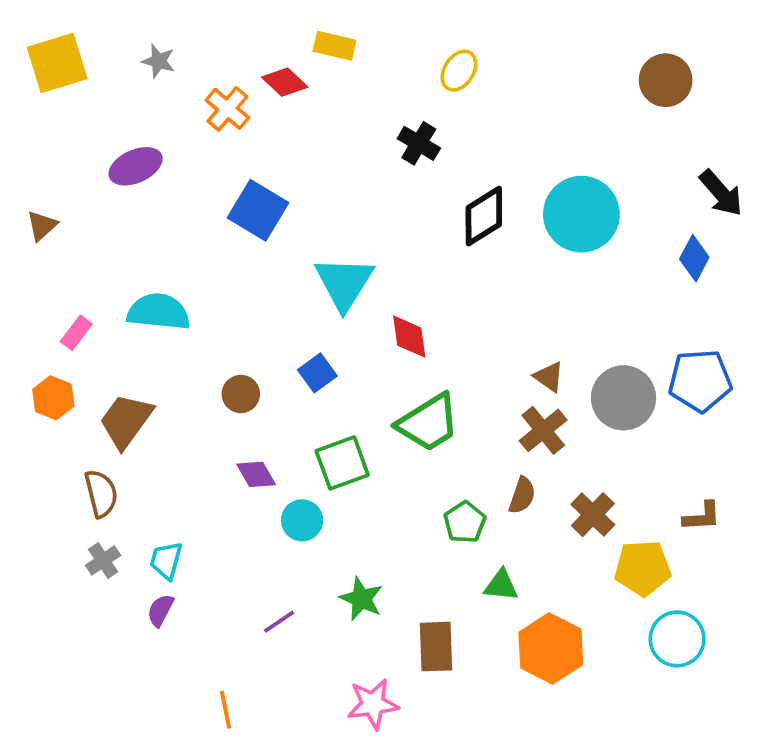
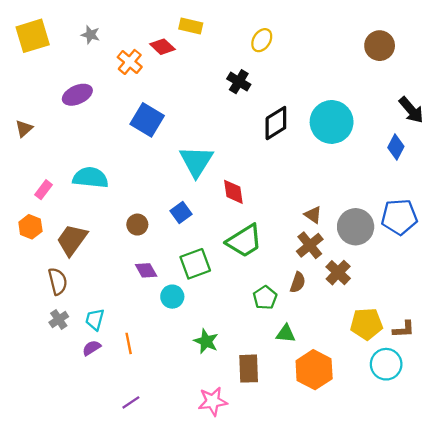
brown cross: (593, 515) -> (338, 273), moved
brown L-shape: (702, 516) -> (404, 329), moved
purple semicircle: (160, 610) -> (92, 348), turned 30
purple line: (279, 622) -> (131, 402), moved
orange line: (226, 710) -> (129, 343), moved

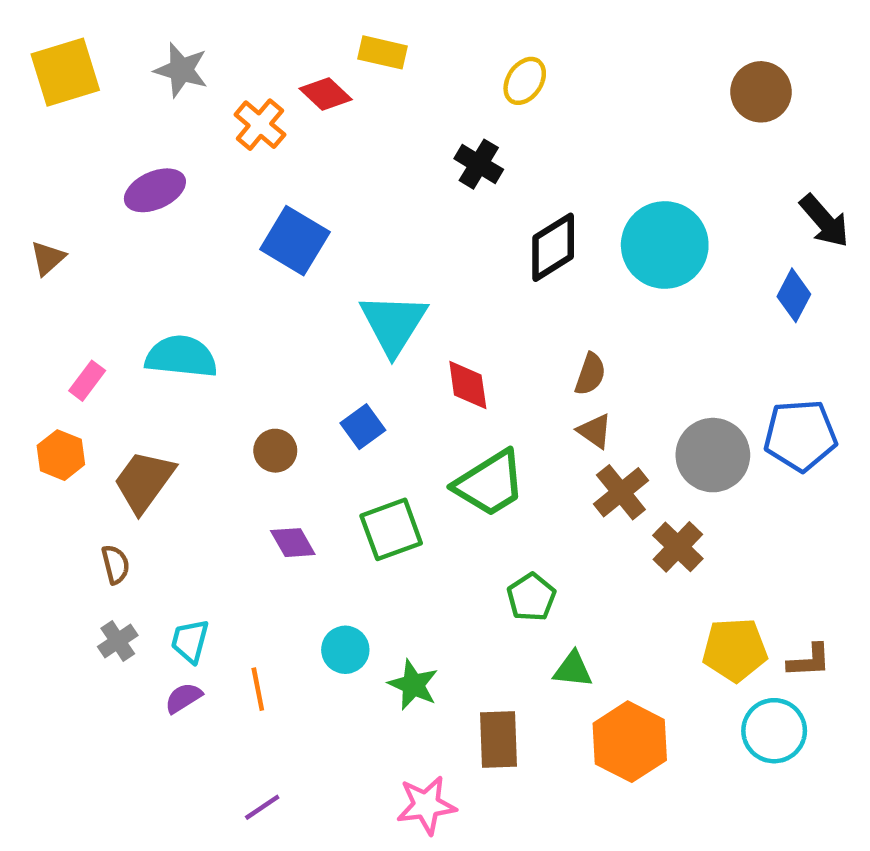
gray star: (90, 35) -> (181, 70), size x1.4
brown triangle: (313, 215) -> (595, 431), moved
brown semicircle: (58, 281) -> (116, 564), size x0.7
brown semicircle: (298, 282) -> (590, 374), moved
cyan circle: (172, 297) -> (345, 650), moved

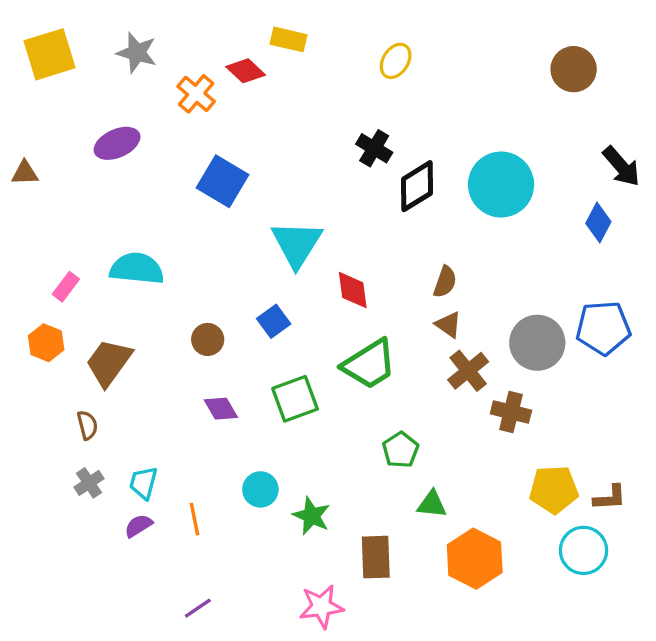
black cross: (479, 164) -> (374, 148), moved
brown triangle: (48, 258) -> (25, 173), moved, turned 40
brown cross: (678, 547) -> (511, 412), turned -30

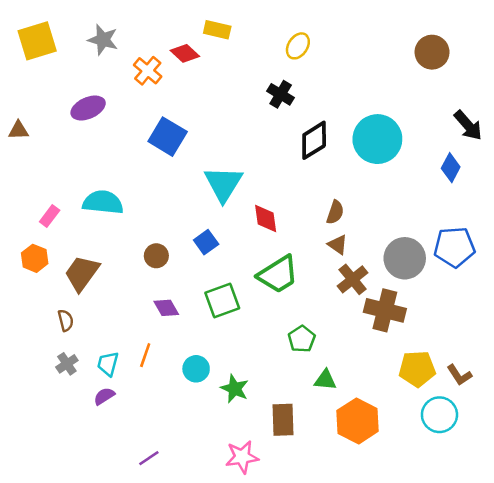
black cross: (374, 148) -> (281, 94), moved
brown cross: (511, 412) -> (385, 310), size x1.4
brown L-shape: (610, 498) -> (459, 375), turned 60
orange line: (194, 519) -> (145, 355), moved, turned 30

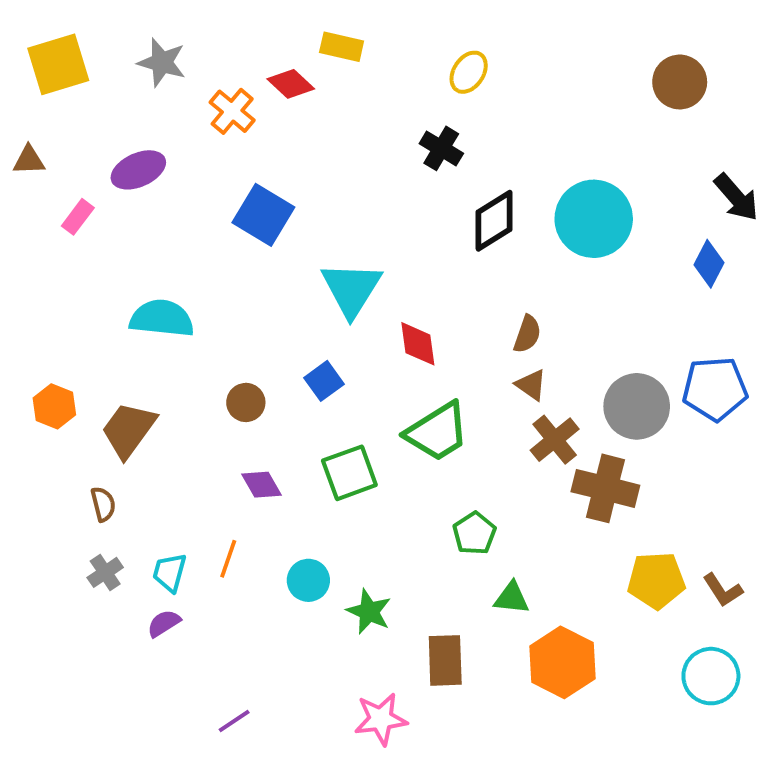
brown triangle: (19, 130) -> (29, 160), moved
pink rectangle: (50, 216) -> (78, 217), moved
cyan circle: (439, 415) -> (711, 676), moved

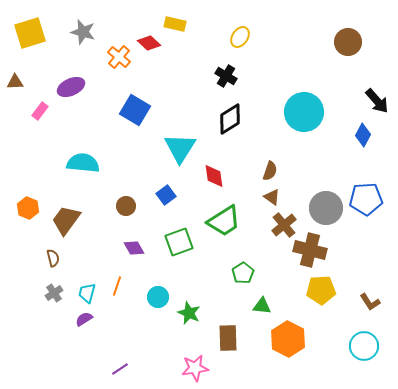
black diamond: (494, 221) -> (230, 119), moved
yellow pentagon: (656, 580) -> (321, 290), moved

